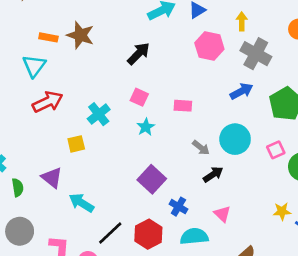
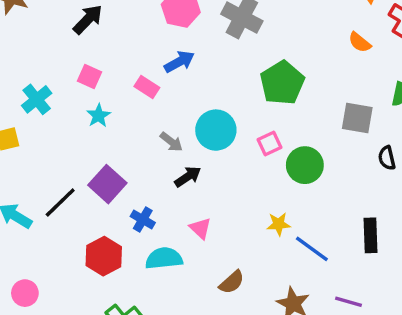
blue arrow: (242, 91) -> (179, 62), moved
pink rectangle: (183, 106) -> (147, 87), turned 30
black line: (110, 233) -> (60, 202), moved

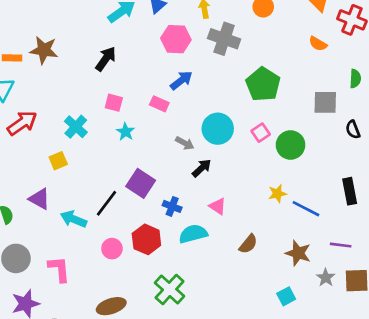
pink circle: (25, 293) -> (112, 249), moved

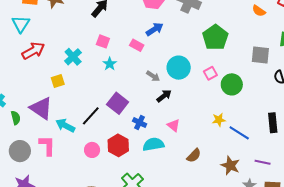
purple triangle: (39, 199) -> (41, 108), size x1.4
pink L-shape: (59, 269) -> (47, 146), moved

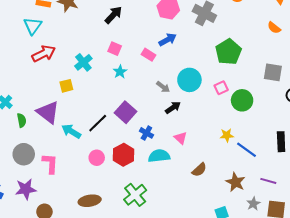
pink L-shape: (47, 146) -> (50, 163), moved

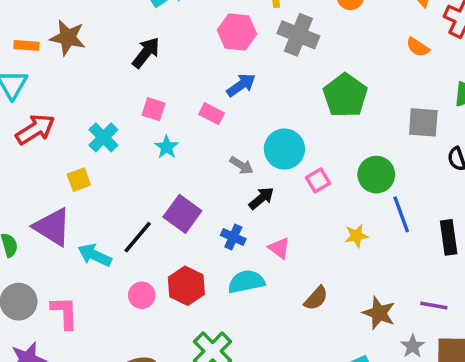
pink square: (221, 88) -> (318, 180), moved
blue cross: (146, 133) -> (233, 237), moved
blue line: (246, 150) -> (401, 214), moved, turned 40

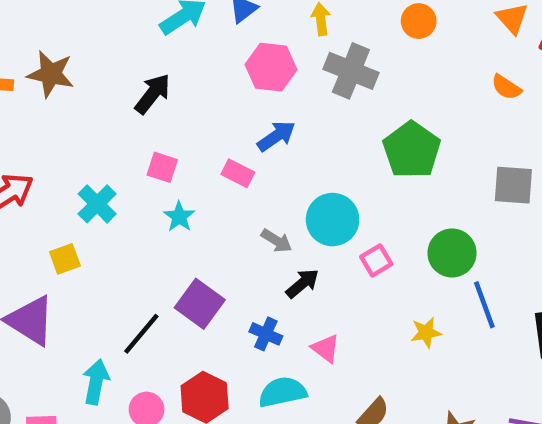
cyan arrow: (95, 255) -> (96, 382), moved, turned 76

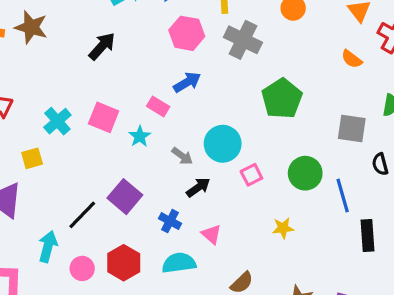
pink square: (162, 167) -> (104, 117), moved, size x1.4
cyan star: (179, 217) -> (140, 136), moved
blue line: (484, 305) -> (343, 195), moved

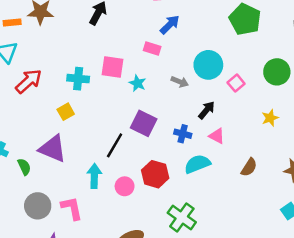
cyan cross: (57, 121) -> (78, 79), turned -30
cyan star: (140, 136) -> (138, 83), moved
black arrow: (198, 187) -> (207, 110), moved

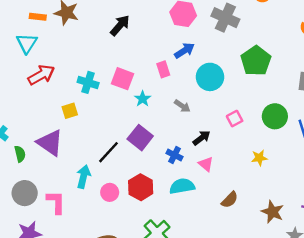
pink rectangle: (152, 49) -> (163, 69), turned 42
cyan circle: (208, 65) -> (210, 77), moved

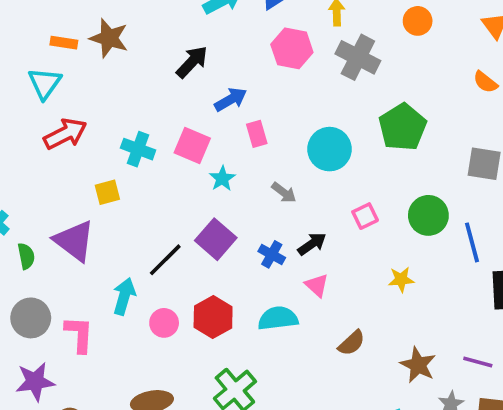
blue arrow: (184, 51) -> (231, 99), moved
blue cross: (175, 155) -> (272, 254), moved

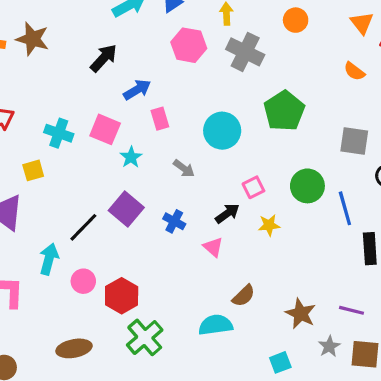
black arrow: (312, 244) -> (227, 213), moved
yellow star: (401, 279) -> (269, 225), moved
red hexagon: (213, 317) -> (122, 296), moved
cyan semicircle: (278, 318) -> (216, 325), moved

